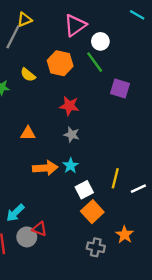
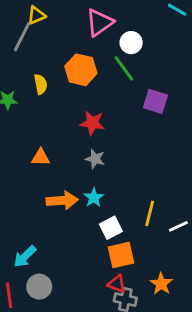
yellow semicircle: (28, 75) -> (41, 84), turned -140
orange square: (92, 212) -> (121, 255), turned 30
red triangle: (39, 229) -> (117, 284), moved

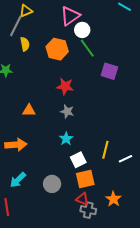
white circle: (131, 43) -> (82, 30), moved
yellow semicircle: (41, 84) -> (25, 44), moved
orange arrow: (62, 200) -> (16, 145), moved
gray circle: (39, 287) -> (52, 184), moved

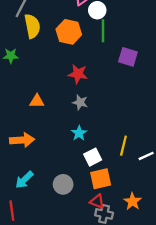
yellow semicircle: (25, 44) -> (32, 26), size x1.5
green line: (87, 48) -> (103, 31), turned 36

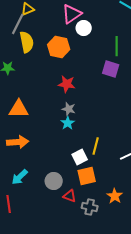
green line: (103, 31) -> (117, 46), moved
orange triangle: (37, 101) -> (19, 109), moved, size x1.5
cyan star: (79, 133) -> (68, 123), moved
yellow line: (123, 146) -> (96, 146), moved
red triangle: (97, 201) -> (70, 196), moved

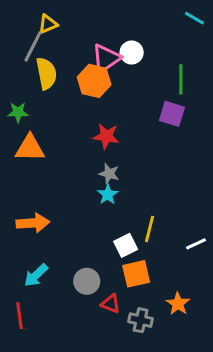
pink triangle: (72, 14) -> (106, 58), moved
orange triangle: (19, 109) -> (30, 148), moved

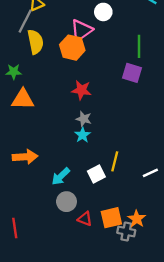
white circle: (132, 52) -> (103, 12), moved
orange square: (136, 274) -> (111, 218), moved
cyan arrow: (36, 275) -> (61, 176), moved
gray cross: (141, 320) -> (126, 232), moved

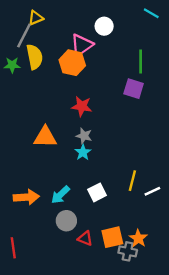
green star: (14, 72) -> (12, 65), moved
orange triangle: (23, 99) -> (45, 137), moved
orange arrow: (25, 157) -> (26, 197), moved
yellow line: (115, 161) -> (132, 181), moved

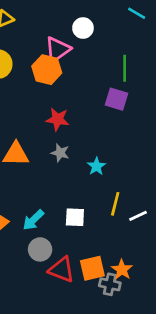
cyan star: (83, 152) -> (96, 166), moved
white square: (97, 192) -> (75, 217), turned 30
red triangle: (85, 238) -> (62, 270), size x1.5

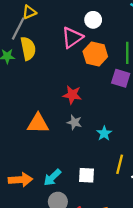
orange hexagon: (47, 70) -> (95, 54), moved

